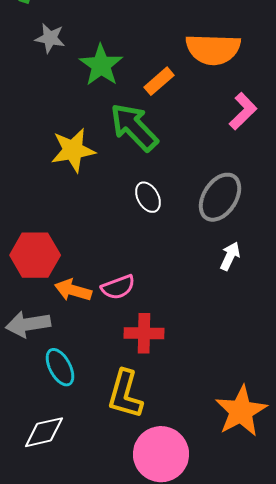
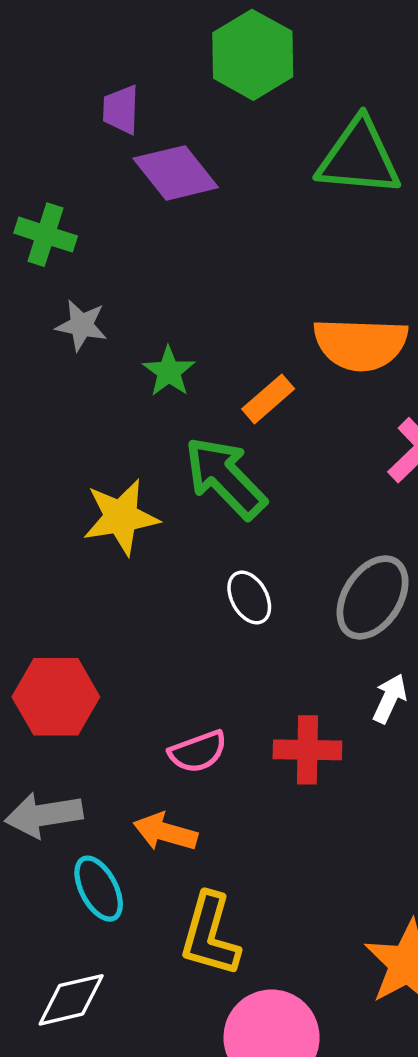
green star: (101, 65) -> (169, 372), size x0.7
orange arrow: (73, 290) -> (165, 832), moved
red cross: (144, 333) -> (307, 750), moved

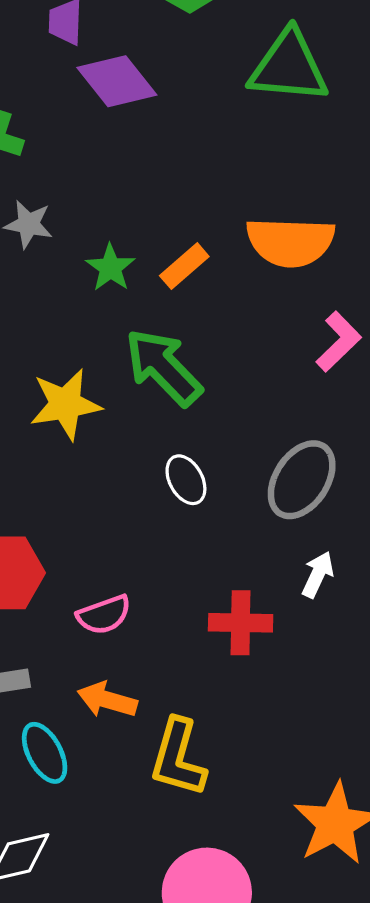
orange rectangle: (268, 399) -> (184, 266), moved
pink semicircle: (198, 752) -> (104, 615), moved
yellow L-shape: (210, 935) -> (178, 758), moved

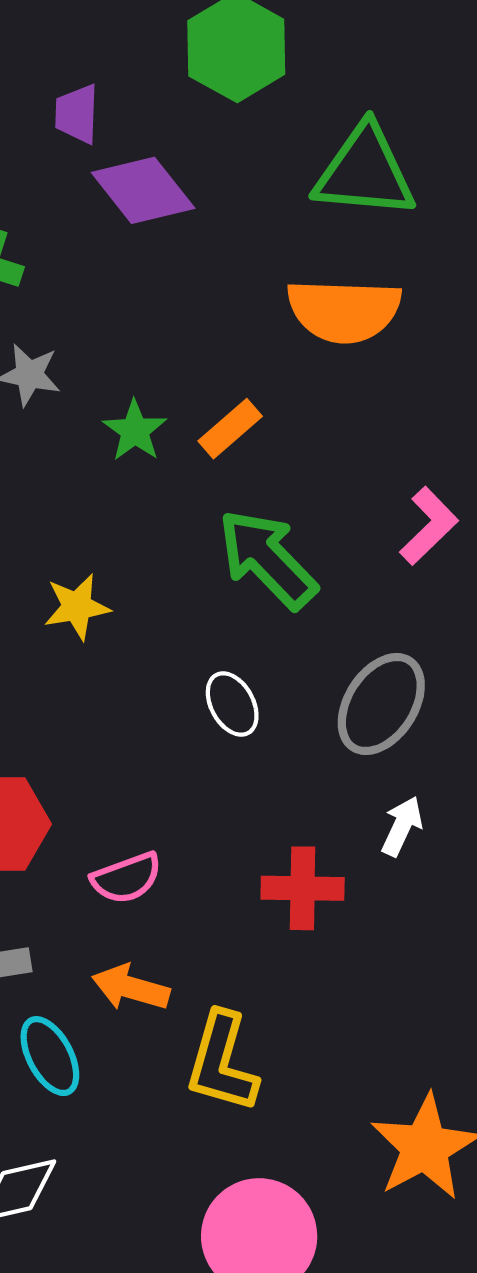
orange semicircle: (290, 242) -> (344, 311), moved
green arrow: (163, 367) -> (267, 559), moved
yellow star: (65, 404) -> (77, 607), size x0.7

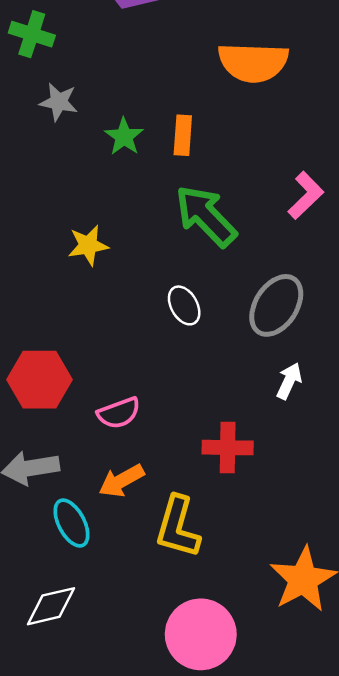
orange rectangle: (230, 429) -> (183, 135), turned -45
red cross: (303, 888) -> (228, 448), moved
orange arrow: (131, 988) -> (121, 481), turned -45

